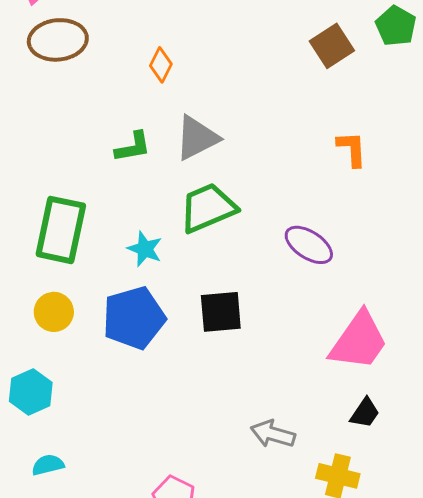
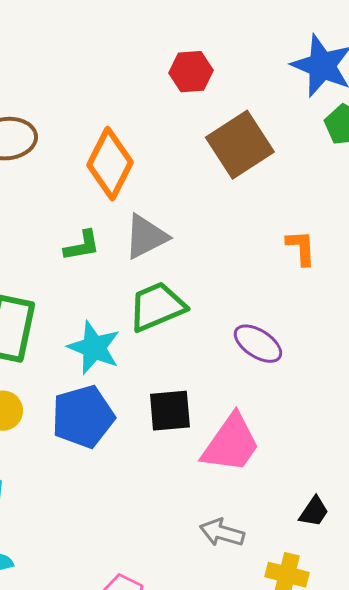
brown square: (332, 46) -> (240, 145), moved, size x1.5
orange diamond: (161, 65) -> (110, 164), size x2.0
cyan star: (145, 249) -> (94, 348), size x1.5
pink trapezoid: (359, 341) -> (231, 444), moved

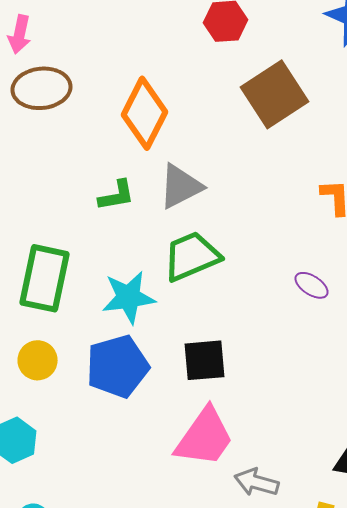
purple ellipse: (258, 344) -> (312, 285), moved, size x0.7
cyan star: (94, 348) -> (129, 297), turned -30
pink trapezoid: (231, 444) -> (205, 437), moved

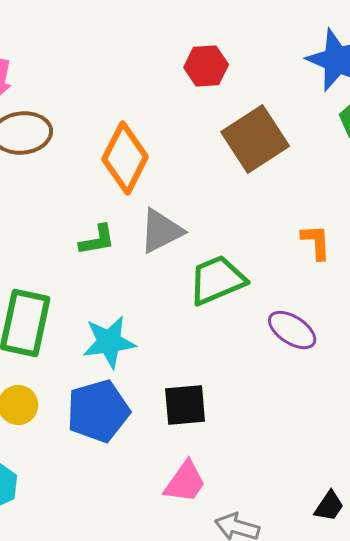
green trapezoid: (192, 256) -> (217, 280), moved
purple ellipse: (312, 285) -> (292, 330), size x1.4
pink trapezoid: (205, 437) -> (185, 482), size x0.7

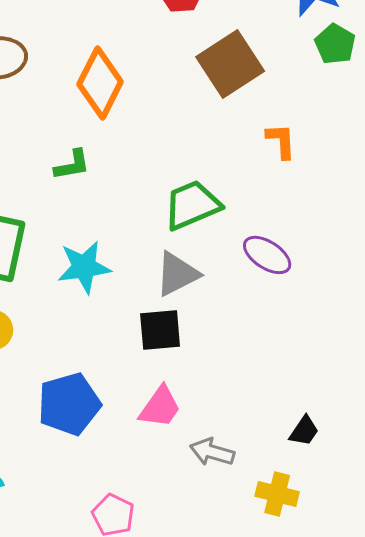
gray triangle: (161, 231) -> (177, 274), moved
orange L-shape: (316, 242) -> (281, 141), moved
blue pentagon: (98, 411) -> (69, 404), moved

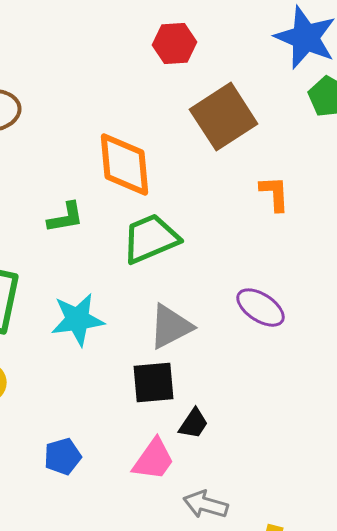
orange diamond: (100, 83) -> (125, 165), moved, turned -32
green trapezoid: (192, 205) -> (151, 239), moved
blue pentagon: (69, 404) -> (63, 457), size x0.6
black trapezoid: (304, 431) -> (194, 424), moved

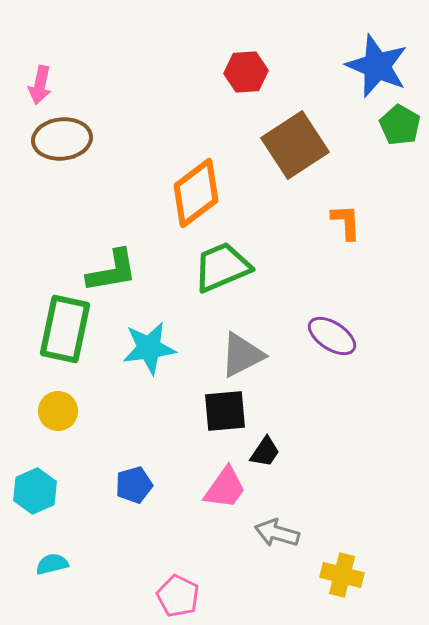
orange diamond: (125, 165) -> (196, 193), turned 58
green L-shape: (66, 218) -> (112, 271), moved, size x1.4

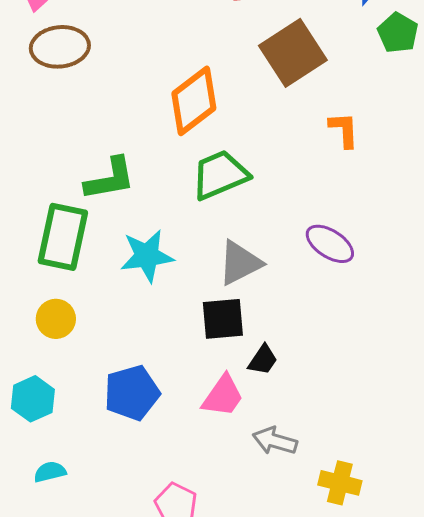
blue pentagon: (134, 485) -> (132, 393), size x1.5

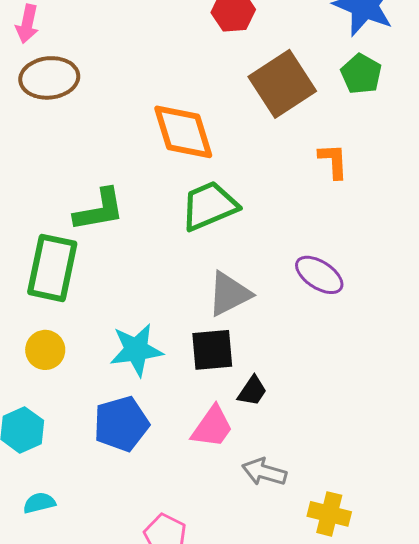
green pentagon: (398, 33) -> (361, 74), moved
orange diamond: (194, 101) -> (183, 132), turned -70
cyan star: (147, 256) -> (136, 350), moved

